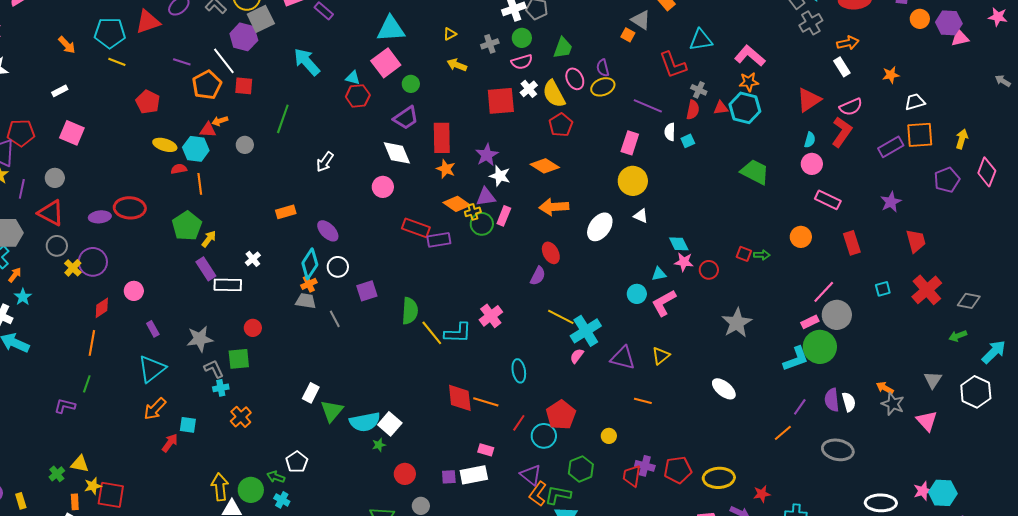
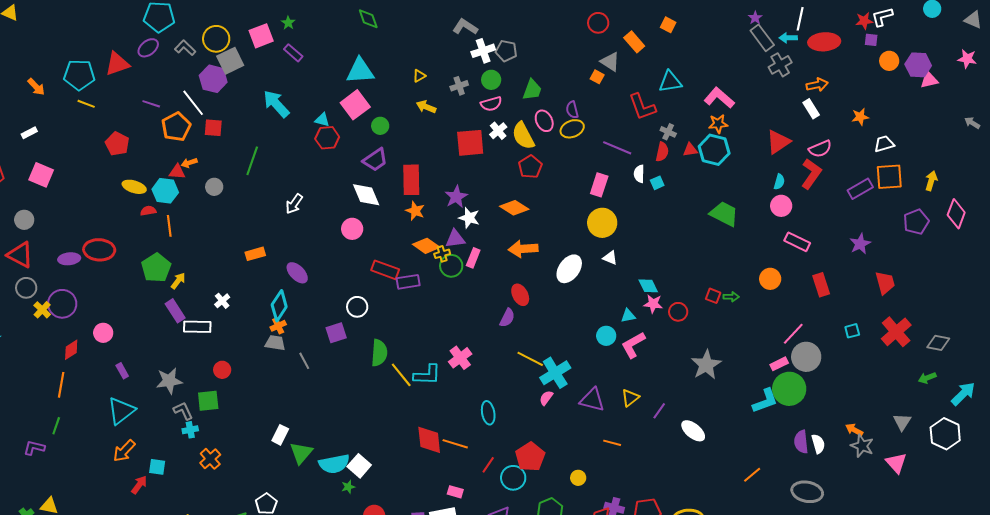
white circle: (338, 267) -> (357, 307), moved
purple line: (800, 407) -> (659, 411), moved

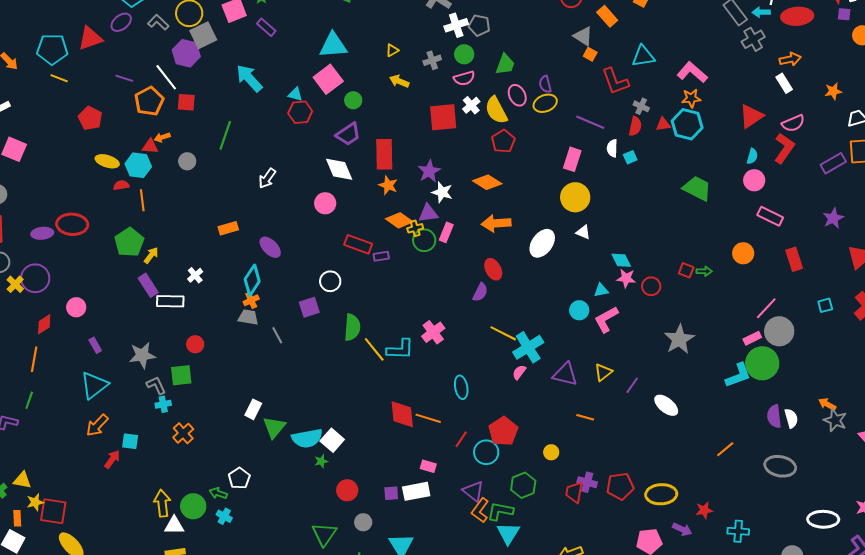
orange square: (597, 77) -> (590, 54), moved
purple rectangle: (408, 282) -> (381, 256), size x0.7

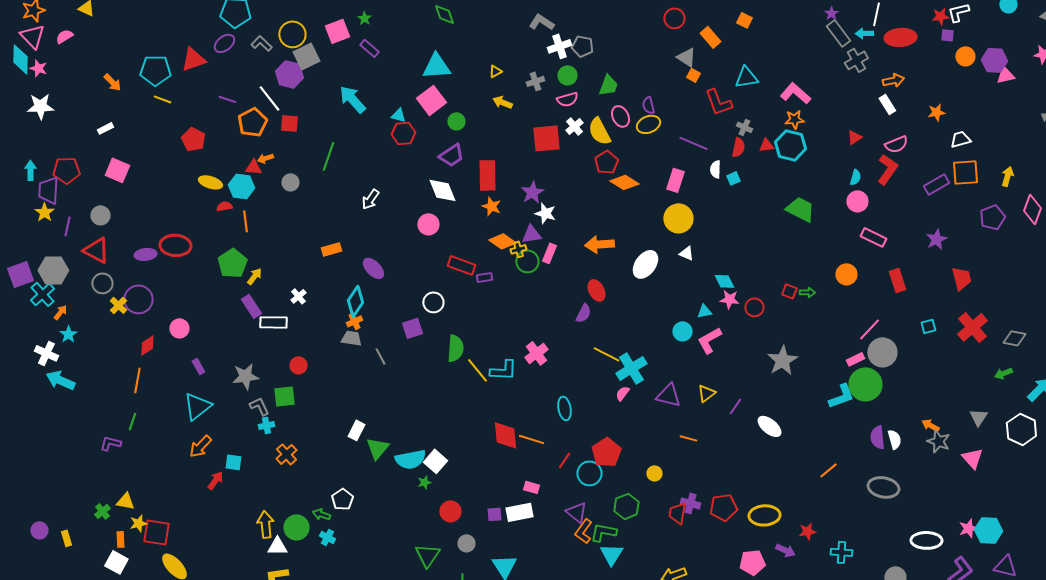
red triangle: (751, 116) -> (854, 137), size x0.6
orange diamond: (487, 182) -> (624, 182), moved

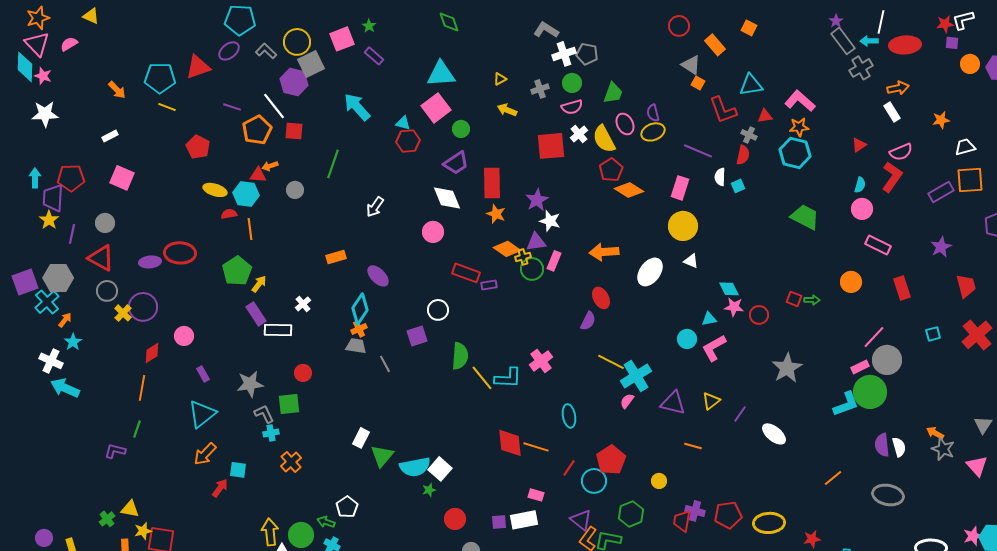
red triangle: (766, 145) -> (765, 116), moved

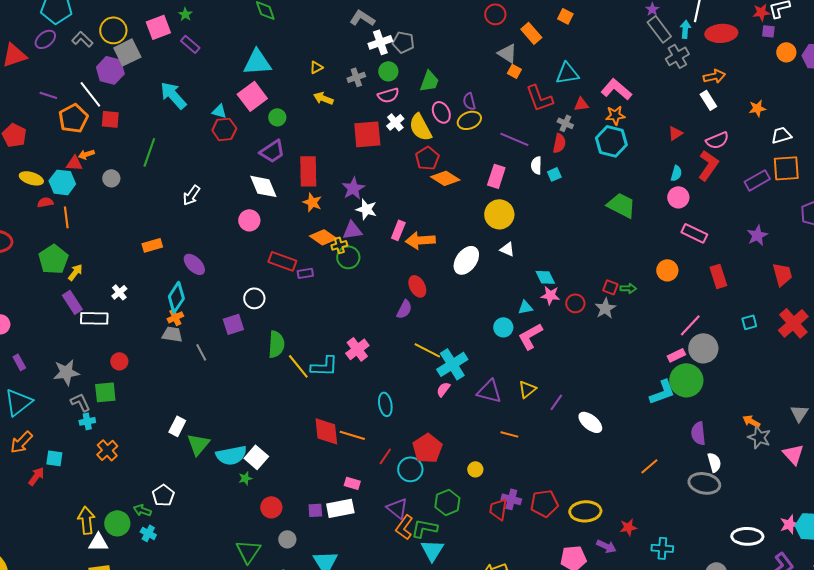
cyan arrow: (869, 41) -> (685, 29), turned 96
pink rectangle: (554, 261) -> (398, 230), moved
gray star: (787, 368) -> (605, 308), moved, size x0.7
white semicircle: (899, 447) -> (714, 462), moved

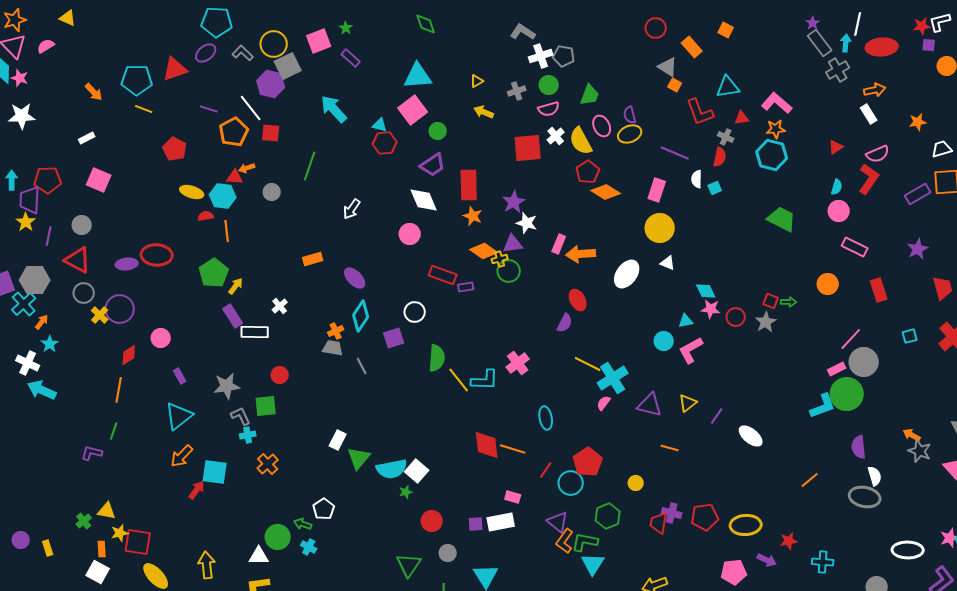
cyan diamond: (176, 297) -> (361, 316), moved
cyan square: (54, 458) -> (215, 472), size x1.5
yellow arrow: (86, 520) -> (207, 565), moved

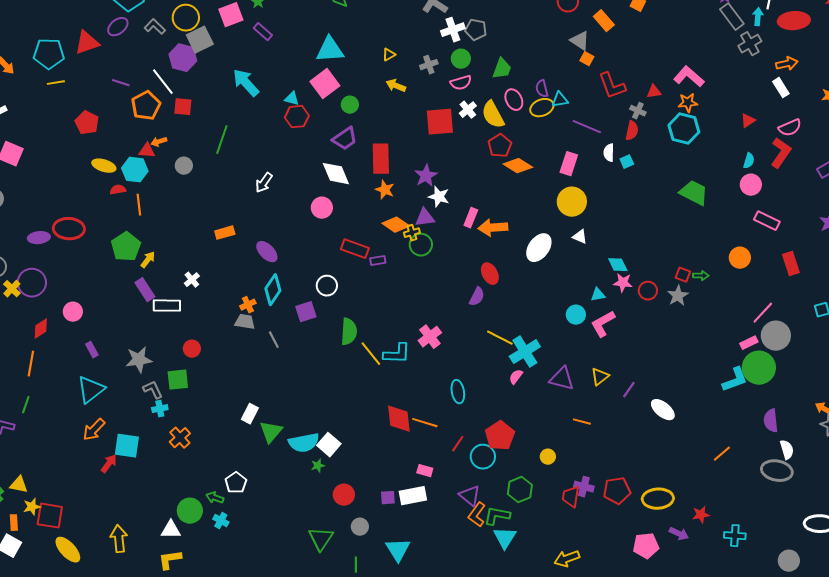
cyan triangle: (728, 87) -> (560, 100), moved, size x0.7
yellow line: (144, 109) -> (56, 83), turned -30

